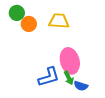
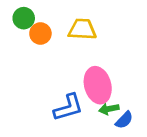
green arrow: (69, 78) -> (109, 109), moved, turned 104
blue semicircle: (81, 86) -> (124, 120), moved, turned -64

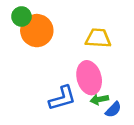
yellow trapezoid: (82, 29) -> (98, 38), moved
orange circle: (40, 33) -> (37, 31), size x1.6

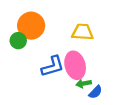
green circle: (21, 16) -> (18, 41), moved
blue L-shape: (62, 98) -> (53, 66), moved

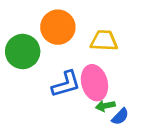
orange circle: (31, 26) -> (58, 27), moved
green circle: (18, 41) -> (23, 51), size x1.6

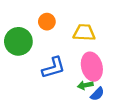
orange circle: (58, 27) -> (47, 22), size x0.6
pink ellipse: (94, 83) -> (92, 67), moved

